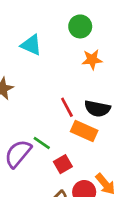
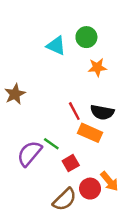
cyan triangle: (31, 45) -> (56, 46), moved

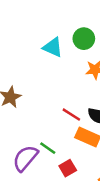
red line: (74, 111) -> (71, 115), turned -30

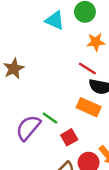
red line: (71, 115) -> (87, 69), moved

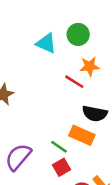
red line: (87, 69) -> (74, 82), moved
green line: (50, 118) -> (59, 147), moved

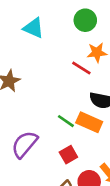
cyan triangle: (46, 43) -> (34, 28), moved
green line: (59, 147) -> (66, 121), moved

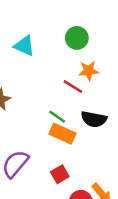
green line: (66, 121) -> (57, 117), moved
orange rectangle: (89, 122) -> (62, 134), moved

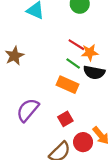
orange star: (89, 71) -> (90, 52), moved
green line: (57, 117) -> (73, 64), moved

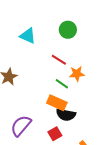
red line: (76, 45) -> (59, 60), moved
black semicircle: (94, 72) -> (66, 115), moved

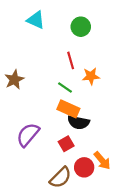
cyan triangle: (28, 36) -> (36, 20), moved
red line: (59, 60) -> (71, 60), turned 42
green line: (62, 84) -> (65, 87), moved

